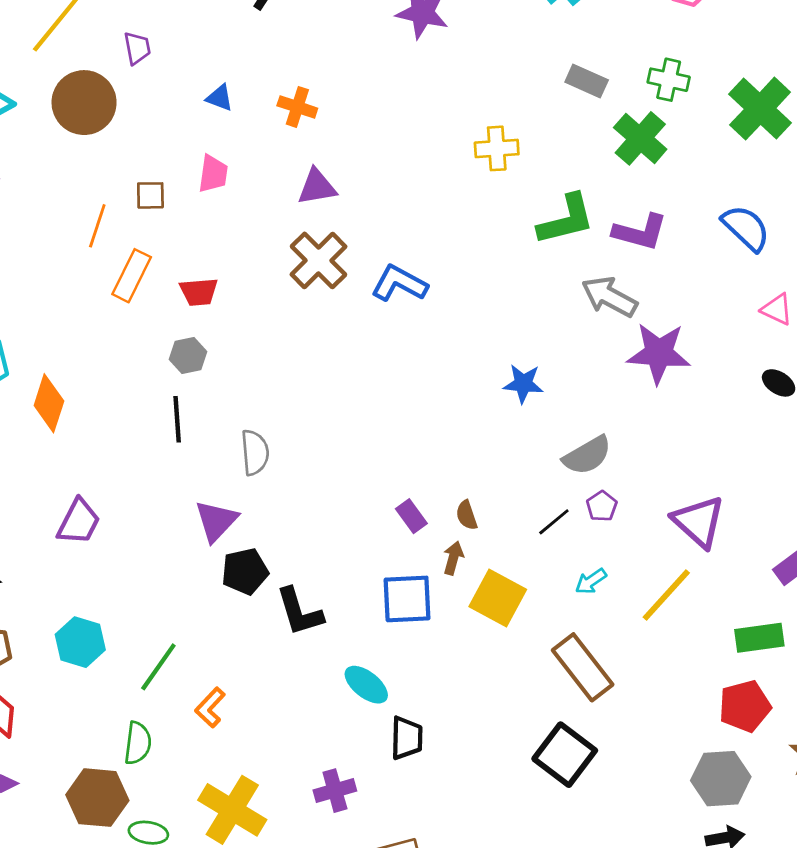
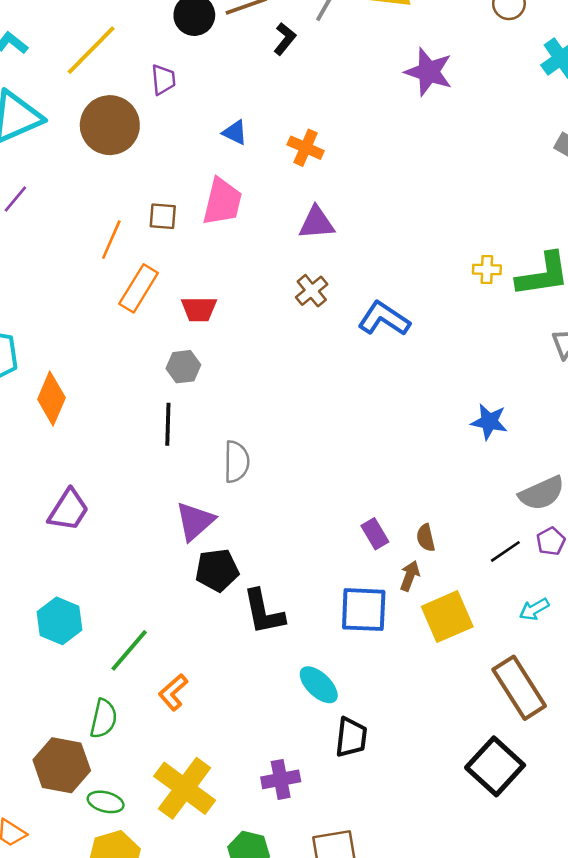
yellow cross: (497, 148) -> (487, 269), moved, size x0.7
pink trapezoid: (213, 174) -> (222, 202), size x1.4
brown cross: (319, 260) -> (312, 291), size x0.6
yellow square: (498, 598) -> (447, 617), turned 33

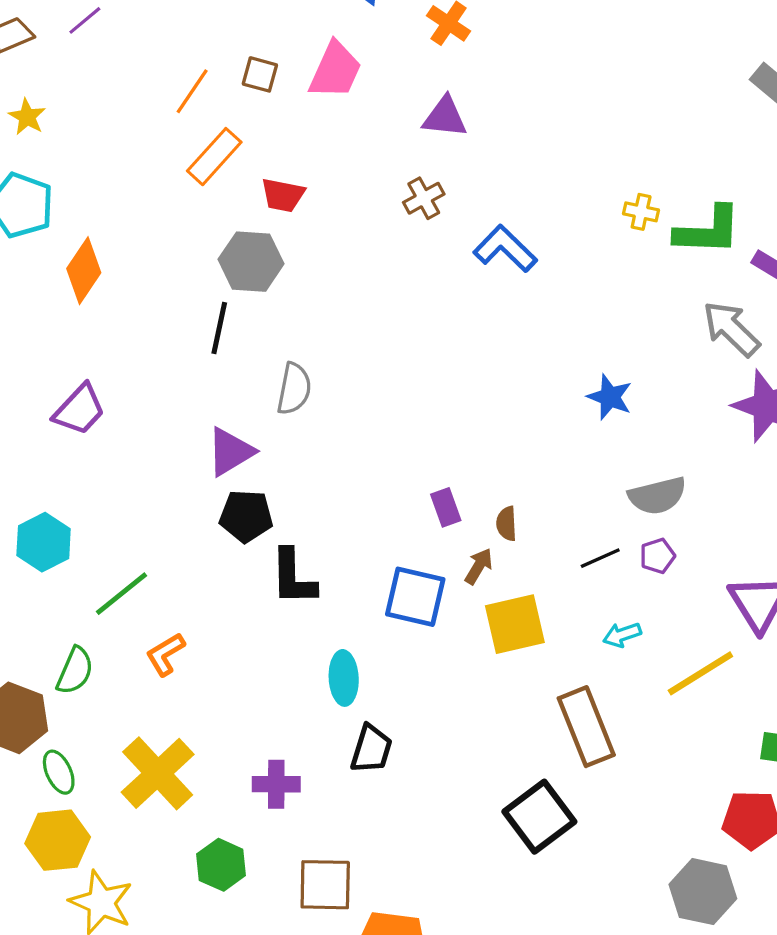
gray hexagon: (183, 367) -> (251, 262), size x1.5
cyan ellipse: (319, 685) -> (344, 678), turned 33
green ellipse: (106, 802) -> (59, 772), turned 40

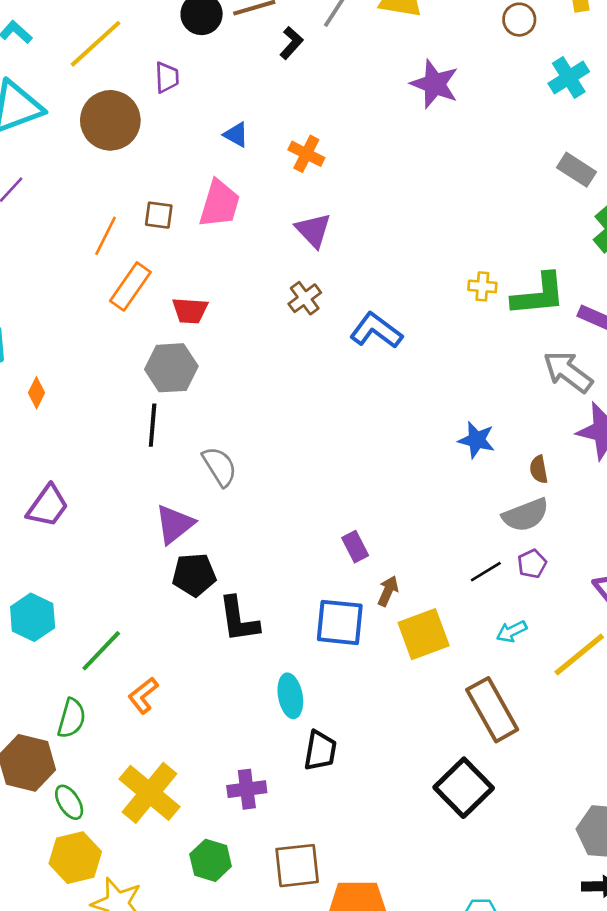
purple triangle: (445, 117) -> (313, 230), turned 48
orange diamond: (84, 271) -> (37, 393), size x0.6
gray semicircle: (294, 389) -> (220, 466), turned -36
brown semicircle: (507, 524) -> (539, 469), moved

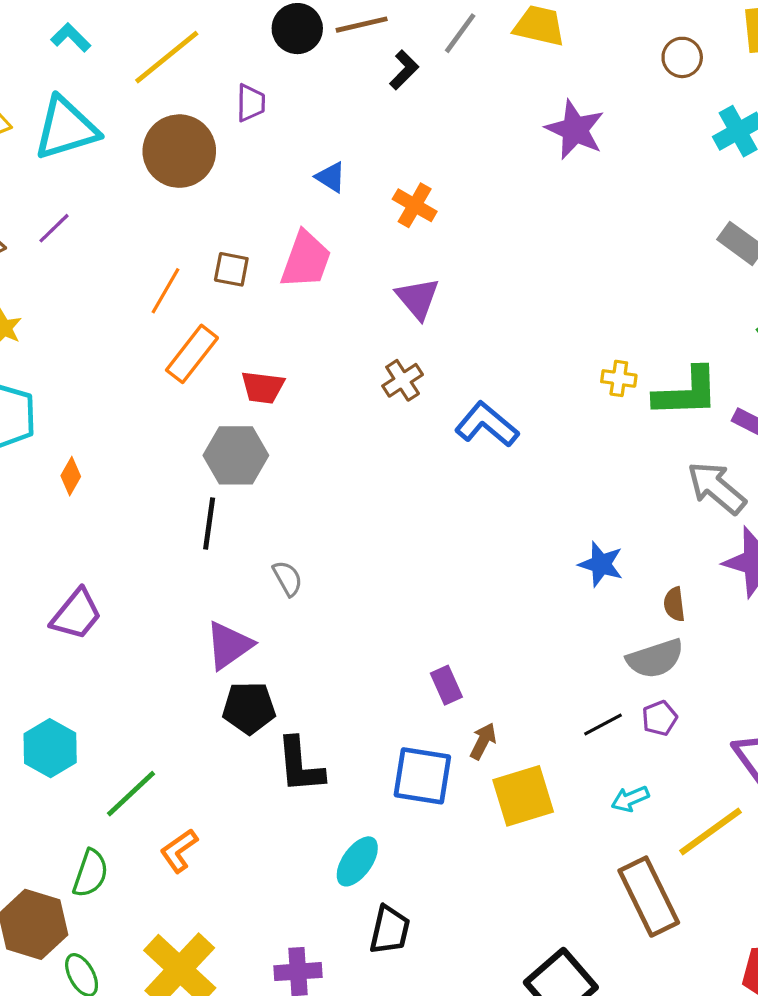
gray semicircle: (220, 466) -> (288, 578), size x0.7
cyan ellipse: (290, 696) -> (357, 861), turned 42
brown rectangle: (492, 710) -> (649, 897), moved

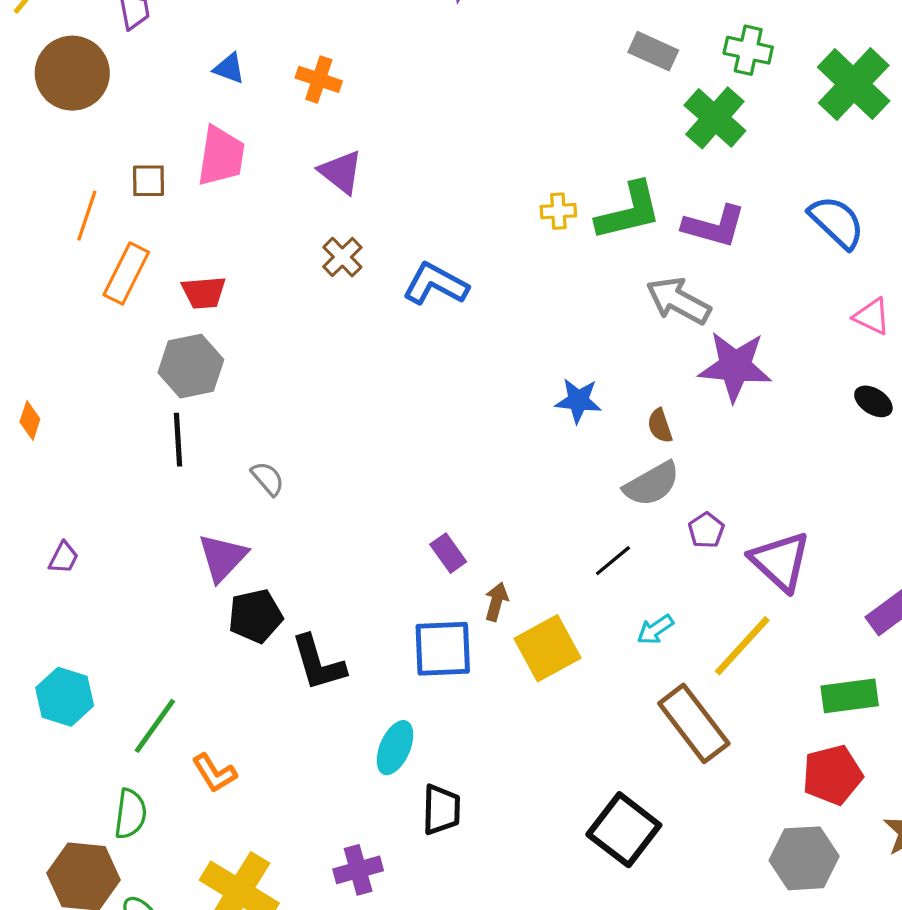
purple trapezoid: (76, 614) -> (64, 558), size x0.6
purple pentagon: (660, 718) -> (706, 530), moved
orange L-shape: (179, 851) -> (214, 773), turned -75

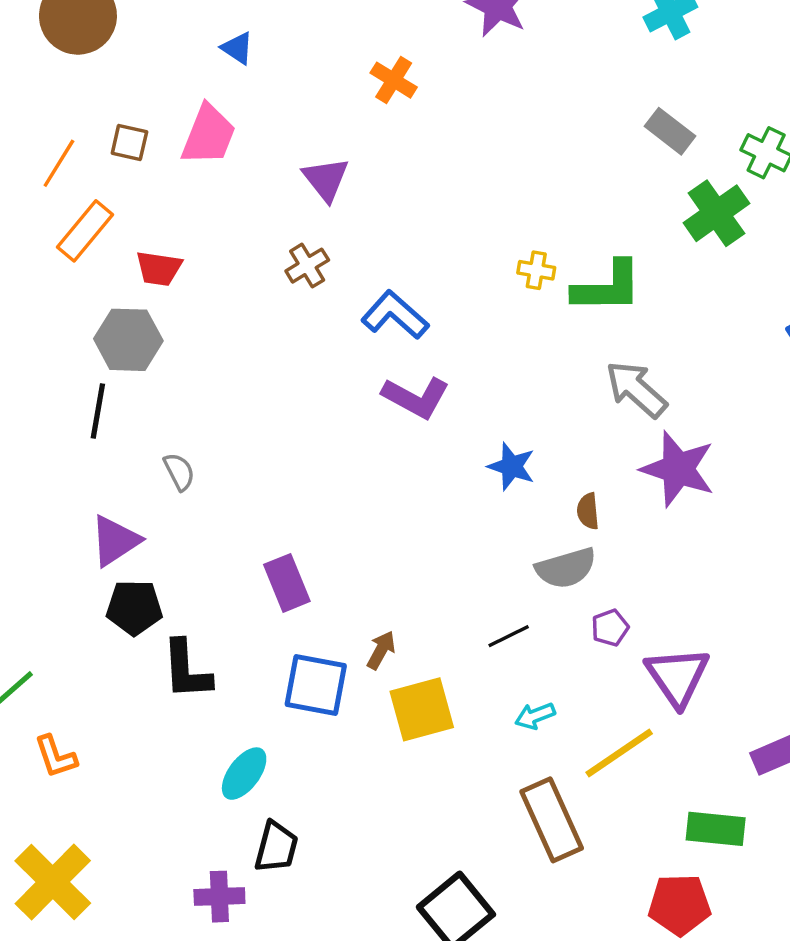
orange cross: (319, 79) -> (394, 80), moved
purple L-shape: (714, 226) -> (416, 397), moved
purple rectangle: (448, 553) -> (287, 583), moved, size x1.4
purple cross: (358, 870) -> (219, 897), moved

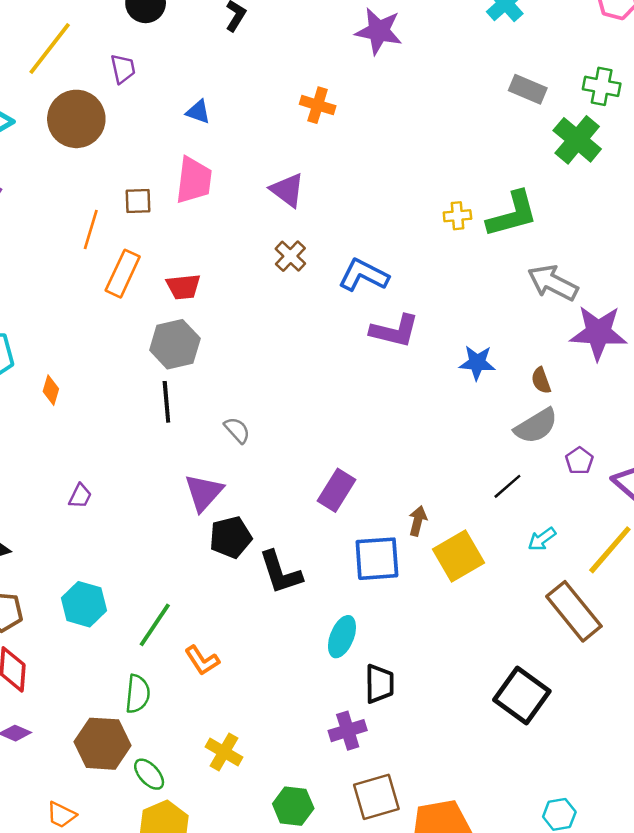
purple rectangle: (287, 583) -> (337, 490), turned 69
yellow cross: (53, 882) -> (224, 752), size x0.6

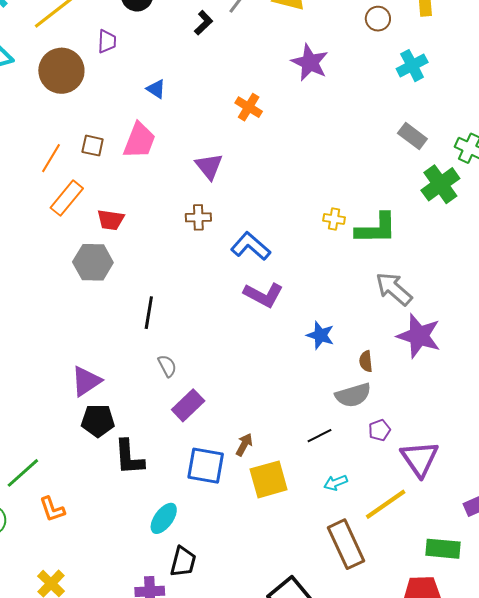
brown cross: (290, 256) -> (198, 217), turned 30
black line: (166, 402) -> (149, 313), moved
gray semicircle: (237, 430) -> (167, 366), moved

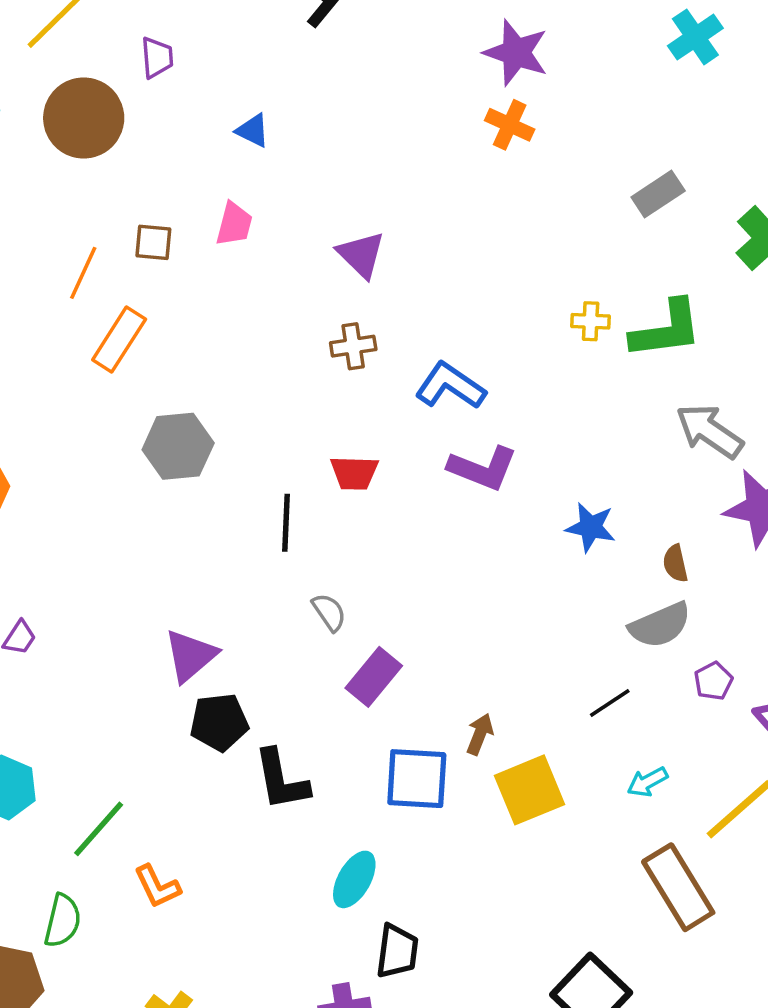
orange cross: (249, 107) -> (510, 125), moved
gray rectangle: (412, 136) -> (658, 194), moved, turned -64
pink trapezoid: (139, 141) -> (234, 224), size x0.7
red trapezoid: (111, 220) -> (354, 473), moved

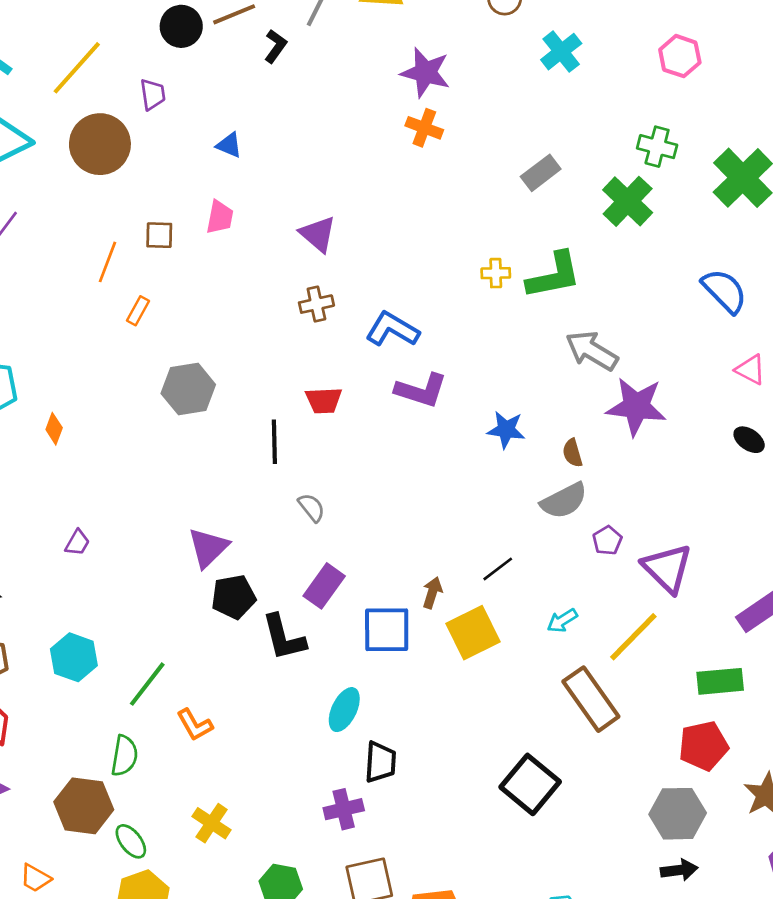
orange rectangle: (119, 339) -> (138, 311), size x0.6
purple rectangle: (374, 677) -> (324, 586), moved
black line: (610, 703) -> (498, 569), moved

